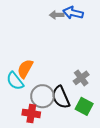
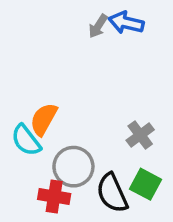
gray arrow: (57, 15) -> (98, 26), turned -56
black semicircle: (61, 97) -> (112, 193), moved

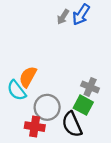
blue arrow: (126, 23) -> (81, 15), turned -70
gray cross: (140, 135) -> (90, 87), turned -30
green square: (145, 184) -> (83, 105), moved

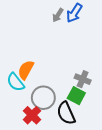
red cross: (35, 127) -> (32, 115), turned 36

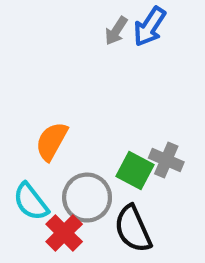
cyan semicircle: (15, 82) -> (31, 202), moved
green square: (76, 96) -> (135, 170), moved

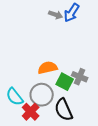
gray arrow: (116, 31) -> (56, 15), turned -104
orange semicircle: (52, 141) -> (48, 68), moved, turned 48

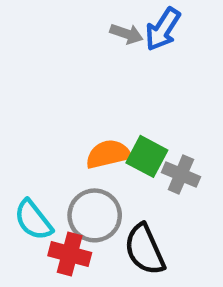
green square: (65, 82) -> (147, 156), moved
red cross: (31, 112) -> (70, 254), turned -30

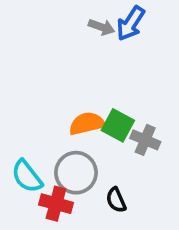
black semicircle: (145, 249) -> (116, 200), size x0.6

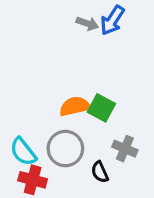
gray cross: (145, 140) -> (125, 149), moved
red cross: (56, 204) -> (33, 180), moved

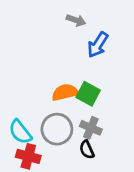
blue arrow: (112, 20) -> (98, 45), moved
gray cross: (125, 149) -> (91, 128), moved

